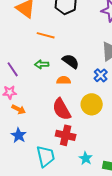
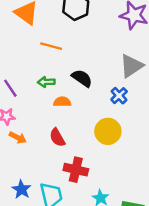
orange semicircle: (64, 80) -> (62, 102), moved
red semicircle: (62, 109) -> (57, 138), moved, size x0.7
blue star: (19, 135) -> (21, 189), moved

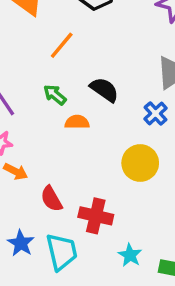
orange line: (51, 46) -> (62, 45), turned -65
green arrow: (46, 82) -> (55, 95), turned 42
red semicircle: (57, 138) -> (51, 199), moved

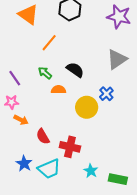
blue cross: (156, 114) -> (106, 94), moved
yellow circle: (140, 163) -> (87, 107), moved
cyan trapezoid: (62, 252) -> (49, 169), turned 80

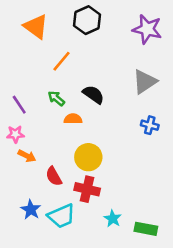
blue cross: (106, 94) -> (150, 125), moved, turned -32
yellow circle: (87, 107) -> (88, 157), moved

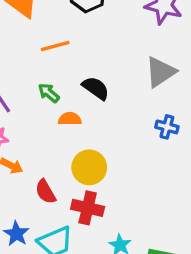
orange line: (61, 61) -> (55, 46), turned 35

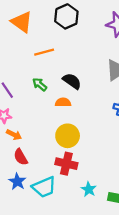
orange semicircle: (70, 119) -> (63, 102), moved
red semicircle: (45, 192) -> (21, 157), moved

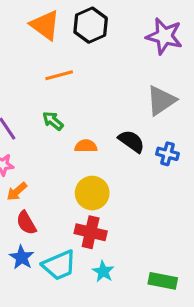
orange triangle: (22, 22) -> (45, 25), moved
black semicircle: (72, 81) -> (131, 141), moved
orange arrow: (14, 135) -> (17, 191), turned 112
cyan star: (89, 189) -> (103, 272), moved

